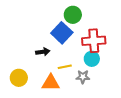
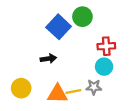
blue square: (62, 33) -> (59, 27), moved
red cross: (94, 41) -> (106, 46), size x0.7
yellow line: (65, 67) -> (73, 92), moved

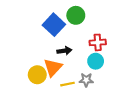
black arrow: (48, 59) -> (64, 51), moved
yellow circle: (21, 88) -> (37, 75), moved
orange triangle: (57, 94) -> (53, 67), moved, turned -48

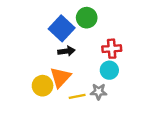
black arrow: (64, 51) -> (66, 51), moved

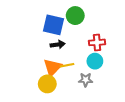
blue square: (62, 28) -> (53, 25), turned -30
yellow circle: (43, 86) -> (47, 84), moved
yellow line: (77, 96) -> (67, 65), moved

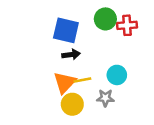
green circle: (75, 16) -> (105, 19), moved
red cross: (97, 42) -> (127, 25), moved
yellow circle: (47, 84) -> (72, 104), moved

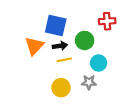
green circle: (105, 19) -> (85, 40), moved
yellow line: (82, 80) -> (64, 60), moved
orange triangle: (65, 83) -> (34, 46), moved

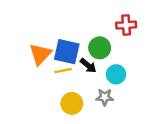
blue square: (56, 25) -> (67, 52), moved
black arrow: (60, 46) -> (88, 66), moved, turned 48
yellow line: (64, 60) -> (63, 71), moved

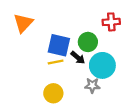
orange triangle: (40, 54) -> (23, 23), moved
cyan circle: (116, 74) -> (102, 65), size x1.5
yellow circle: (72, 103) -> (53, 93), moved

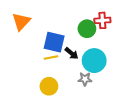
green circle: (88, 42) -> (87, 29), moved

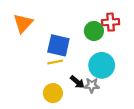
black arrow: (72, 53) -> (77, 82), moved

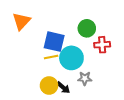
red cross: (111, 22) -> (102, 45), moved
cyan circle: (102, 65) -> (71, 58), moved
black arrow: (77, 82) -> (63, 88), moved

